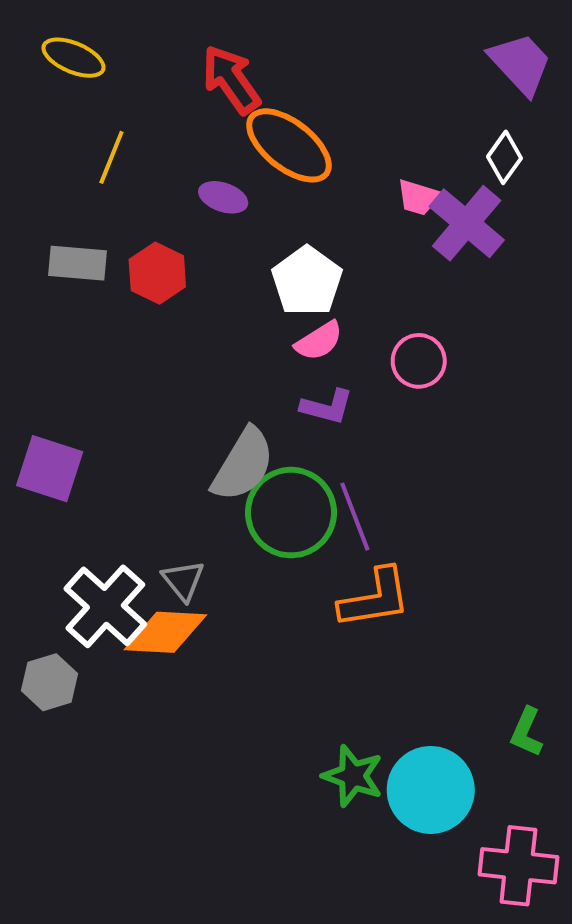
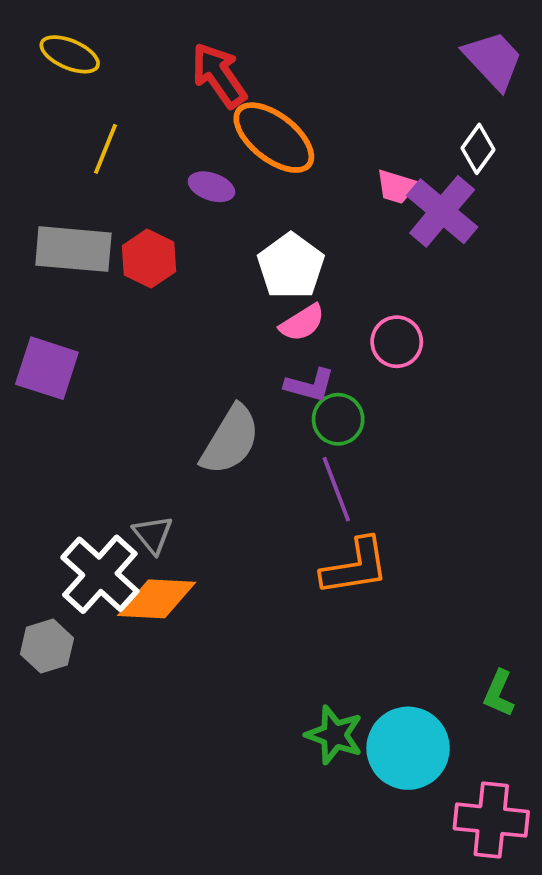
gray rectangle: (77, 263) -> (73, 249), size x1.4
purple square: (50, 469) -> (47, 368), moved
green circle: (291, 513) -> (338, 419), moved, size x0.6
gray triangle: (183, 580) -> (153, 535), moved

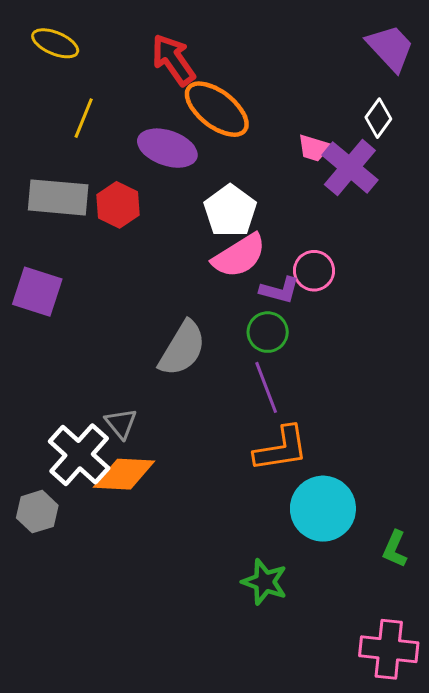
purple ellipse: (211, 187) -> (167, 148), size x1.6
pink semicircle: (302, 323) -> (239, 256), size x1.5
purple L-shape: (310, 385) -> (280, 290), moved
cyan circle: (408, 748) -> (323, 509), moved

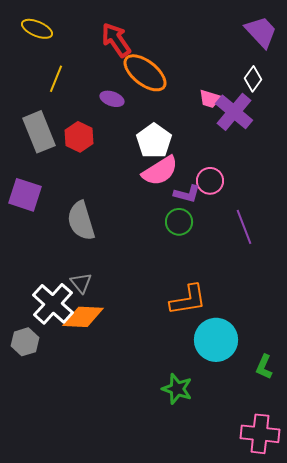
purple ellipse: (167, 148) -> (112, 99), size x0.6
gray rectangle: (58, 197) -> (39, 132), turned 63
gray semicircle: (182, 349) -> (81, 221), moved, turned 132
purple line: (266, 387) -> (244, 227), moved

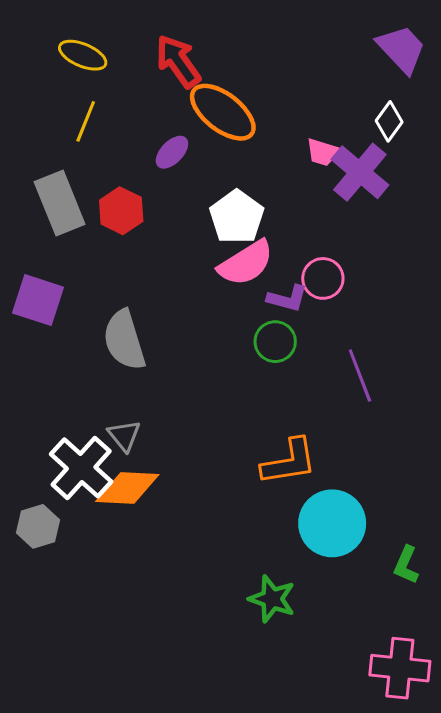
yellow ellipse: (37, 29) -> (83, 55), moved
purple ellipse: (112, 99) -> (172, 152), turned -65
purple line: (244, 227) -> (360, 376), moved

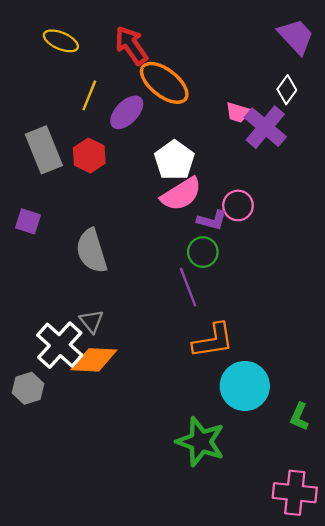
yellow line: (86, 121) -> (89, 95), moved
purple ellipse: (172, 152) -> (127, 112), size x1.4
purple square: (38, 300) -> (28, 221), size x0.7
purple line: (360, 376) -> (188, 287), moved
green star: (272, 599) -> (201, 442), size x1.4

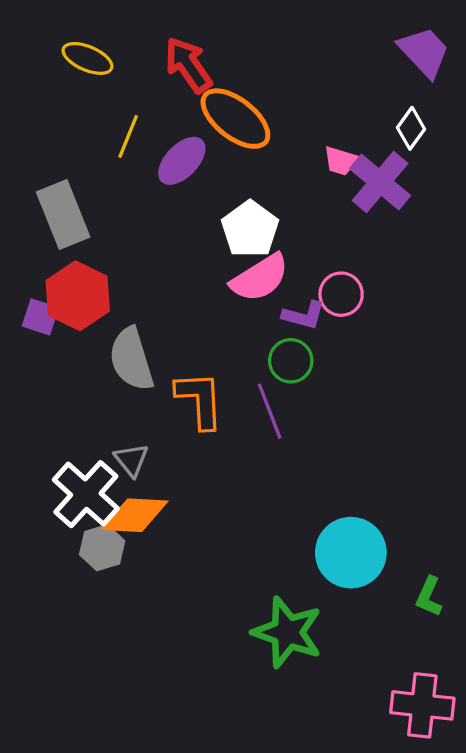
red hexagon: (89, 156) -> (78, 296), moved, size x1.4
orange L-shape: (213, 341) -> (200, 400), moved, turned -84
gray hexagon: (28, 388) -> (102, 548), moved

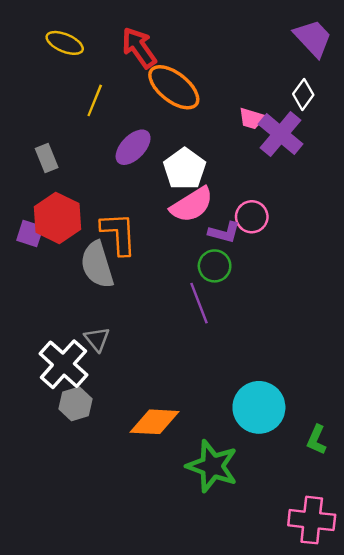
purple ellipse: (182, 161) -> (133, 147), moved
gray rectangle: (63, 214) -> (47, 158), size x0.6
orange L-shape: (200, 400) -> (119, 234), moved
orange diamond: (135, 515) -> (155, 422), moved

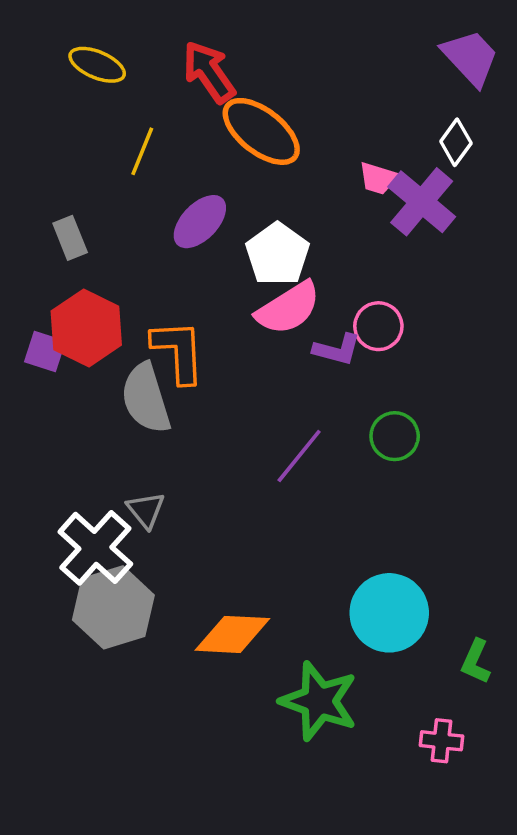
green circle: (215, 266) -> (395, 436), moved
purple line: (199, 303) -> (299, 456), turned 60
gray hexagon: (75, 404) -> (113, 607), size x1.6
pink cross: (312, 520) -> (441, 741), moved, size x0.6

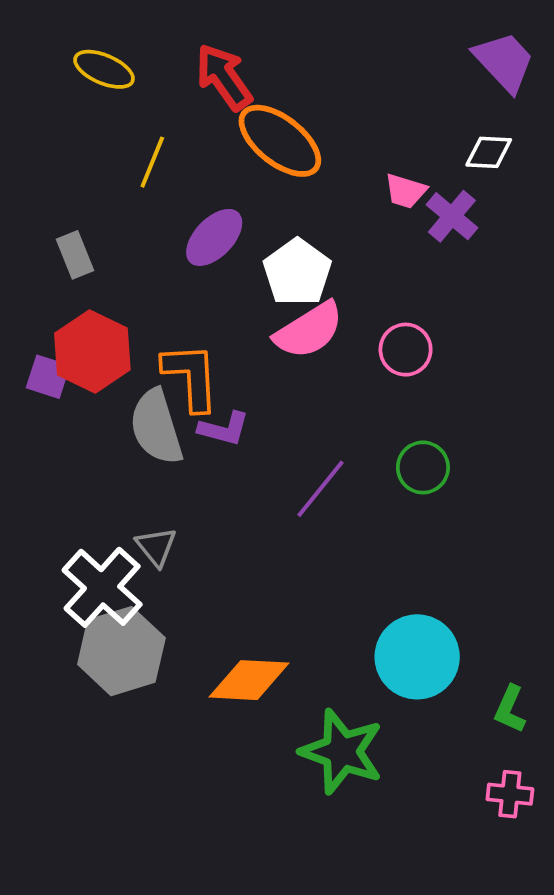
white diamond: (456, 142) -> (489, 152), turned 57
purple cross: (422, 202) -> (452, 216), size x0.7
purple L-shape: (337, 350) -> (224, 429), moved
pink cross: (441, 741) -> (510, 794), moved

